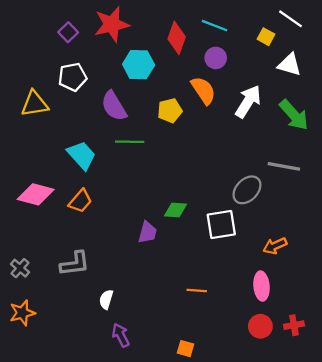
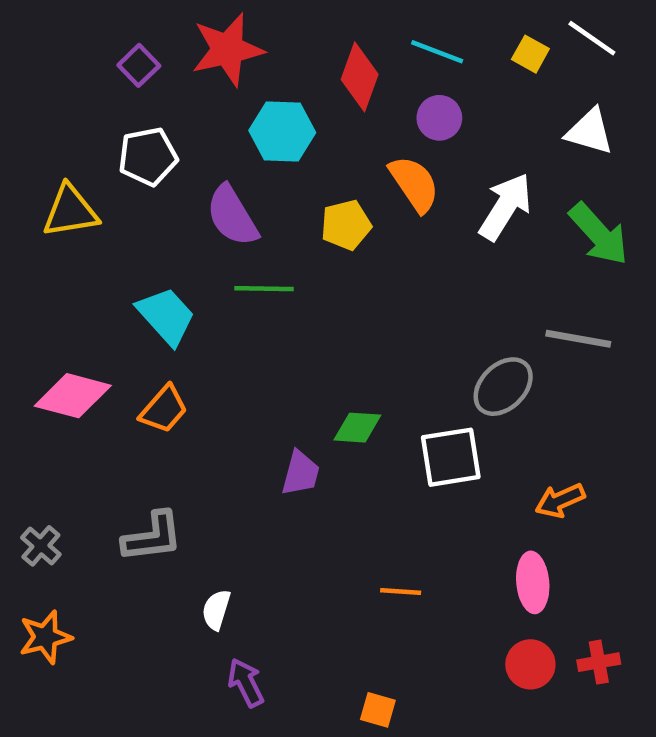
yellow square: (266, 37) -> (530, 54), moved

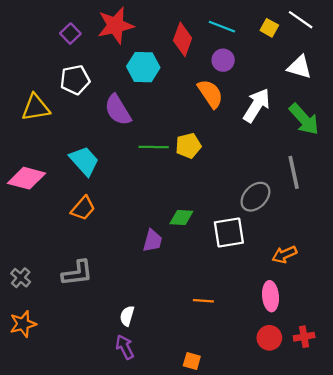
yellow pentagon: (346, 225) -> (188, 146), moved
green line: (264, 289) -> (154, 147), moved
gray line: (578, 339) -> (294, 172), turned 68
pink diamond: (73, 396) -> (26, 178), moved
white semicircle: (216, 610) -> (127, 316), moved

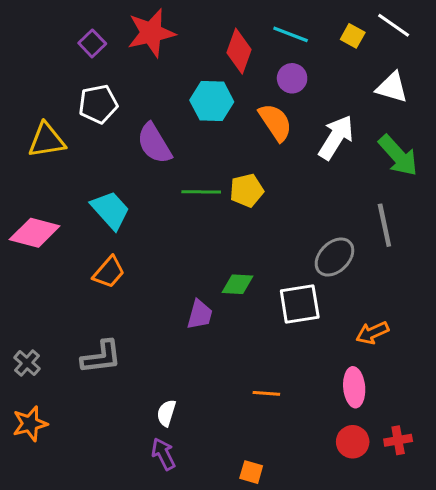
cyan hexagon: (143, 67) -> (212, 101), moved

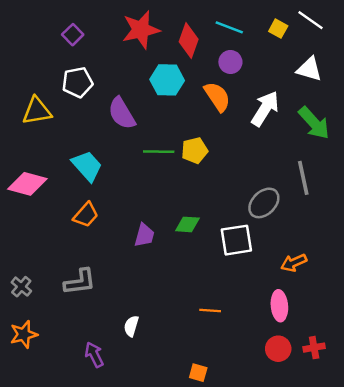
red star: (151, 33) -> (141, 30), moved
purple trapezoid: (200, 315) -> (144, 235), moved
purple arrow: (163, 454) -> (94, 355), moved

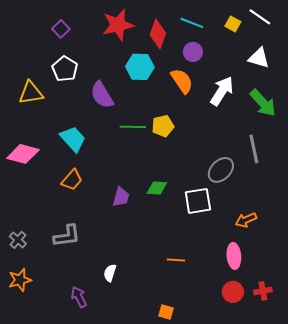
white pentagon: (77, 82) -> (65, 69), turned -30

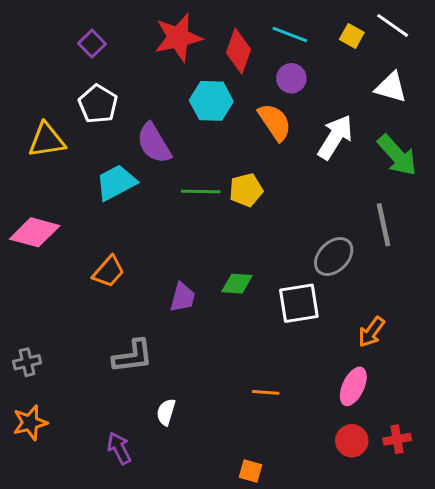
cyan trapezoid: (73, 139) -> (116, 182), moved, turned -76
orange arrow: (246, 220) -> (371, 332), turned -30
gray L-shape: (67, 236) -> (133, 356), moved
gray cross: (18, 240) -> (27, 362), turned 36
pink ellipse: (234, 256) -> (353, 386), turned 30

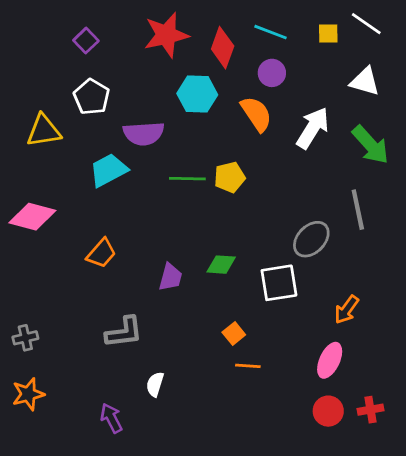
yellow square: (352, 36) -> (328, 34), turned -30
purple semicircle: (154, 143) -> (144, 134), turned -63
orange square: (251, 471) -> (234, 334), moved, turned 35

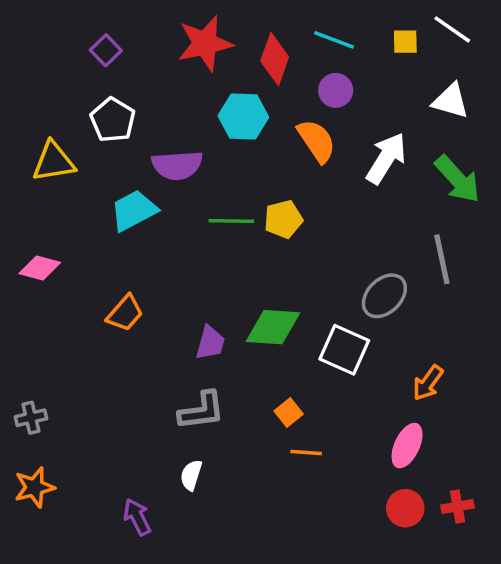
pink diamond: (32, 217) -> (40, 268), size x0.7
green diamond: (221, 265) -> (273, 327), size x1.5
white square: (279, 283) -> (344, 350), turned 33
gray L-shape: (124, 332) -> (202, 411), moved

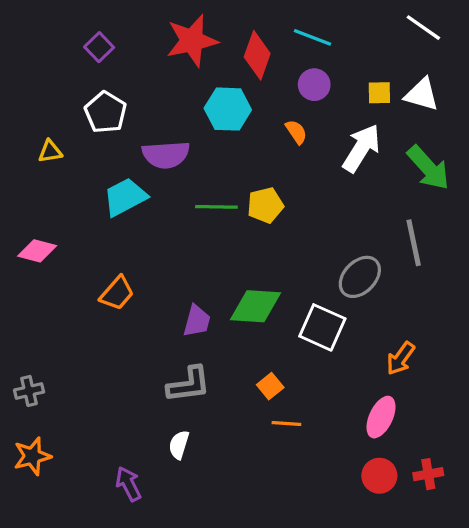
yellow square: (405, 42) -> (379, 93), moved
orange semicircle: (316, 141) -> (296, 132), size x0.6
yellow triangle: (54, 162) -> (50, 151), size x0.6

